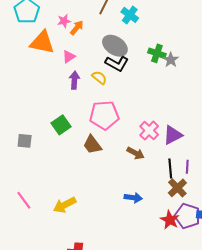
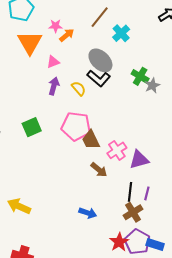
orange triangle: (42, 42) -> (30, 43), turned 36
brown trapezoid: (92, 145) -> (91, 140), moved
yellow arrow: (65, 205) -> (19, 206), turned 40

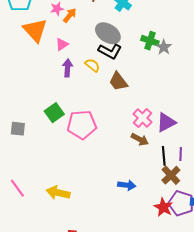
pink pentagon: (76, 126) -> (82, 125), moved
brown trapezoid: (91, 140) -> (118, 81), moved
brown arrow: (99, 170) -> (140, 139), moved

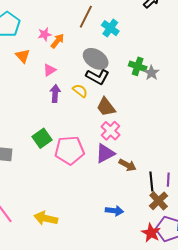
orange triangle: (35, 30) -> (23, 56), size x0.6
pink cross: (142, 118) -> (111, 131), moved
purple triangle: (166, 122) -> (105, 153), moved

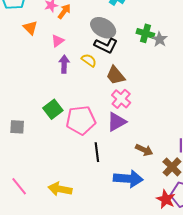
brown arrow: (127, 165) -> (144, 150), moved
black line: (151, 181) -> (97, 152), moved
blue arrow: (114, 211) -> (128, 179), size x1.6

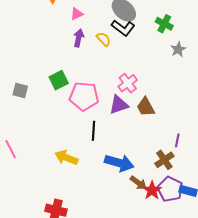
gray star: (160, 39) -> (178, 49), moved
brown trapezoid: (115, 75) -> (146, 107), moved
brown arrow: (144, 150) -> (138, 183), moved
yellow arrow: (60, 189) -> (66, 158), moved

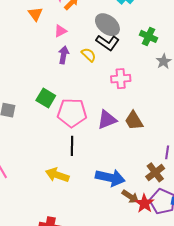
green square: (59, 80) -> (46, 98), turned -30
pink cross: (128, 83) -> (121, 79), moved, turned 36
black line: (94, 131) -> (72, 146), moved

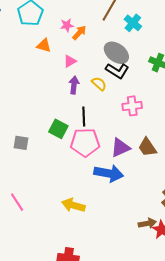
orange triangle: (35, 14) -> (44, 46), turned -35
black line: (72, 146) -> (84, 117), moved
blue arrow: (110, 178) -> (109, 173), moved
brown arrow: (130, 197) -> (147, 223), turned -42

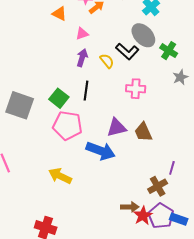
gray ellipse: (116, 53) -> (143, 35), moved
pink pentagon: (85, 142) -> (67, 125), moved
gray square: (21, 143) -> (20, 105), size x1.8

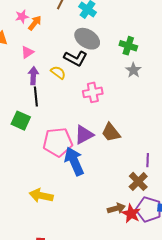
green cross: (169, 51) -> (128, 46), moved
black line: (86, 91) -> (36, 96), moved
pink pentagon: (67, 125) -> (58, 142), moved
blue arrow: (101, 151) -> (74, 161), turned -120

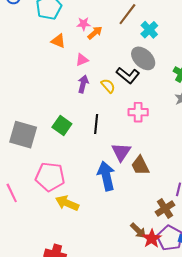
black line: (36, 96) -> (96, 124), moved
brown trapezoid: (111, 132) -> (140, 165), moved
purple triangle: (84, 135) -> (121, 152), turned -40
pink pentagon: (58, 142) -> (50, 177), moved
brown arrow: (116, 208) -> (138, 231), turned 48

